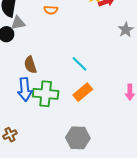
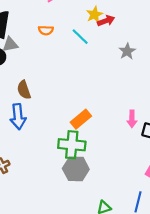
cyan line: (80, 64) -> (80, 37), moved
green cross: (46, 94) -> (72, 145), moved

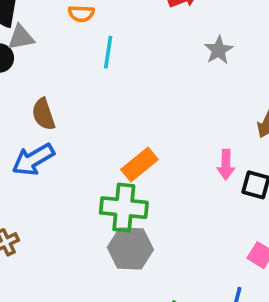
cyan line: (80, 37) -> (108, 52), moved, turned 54
blue arrow: (18, 117) -> (33, 159), turned 65

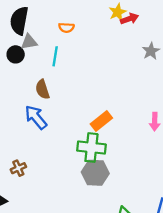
cyan line: (108, 52) -> (55, 56), moved
blue arrow: (33, 159) -> (36, 117), turned 80

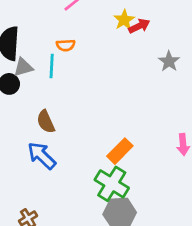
cyan line: (55, 56) -> (52, 66), moved
green cross: (91, 148) -> (112, 184), turned 32

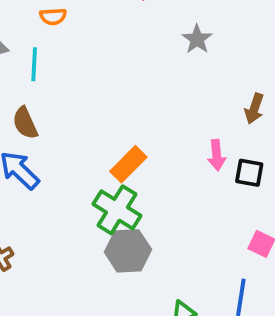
cyan line: (52, 66) -> (34, 64), moved

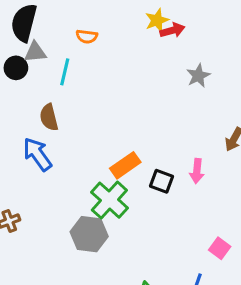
black square: (249, 173) -> (161, 181), moved
gray hexagon: (128, 251) -> (89, 234), moved

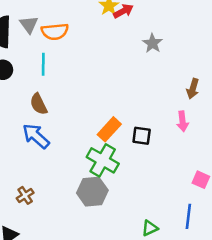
orange semicircle: (87, 36) -> (55, 32), size x1.5
gray triangle: (35, 52) -> (29, 25), moved, turned -48
pink arrow: (197, 171) -> (183, 121), moved

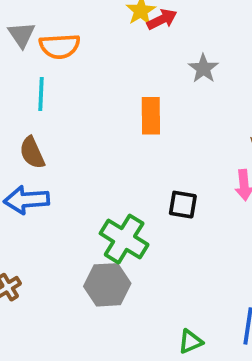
orange rectangle: (109, 129) -> (151, 116), moved, turned -45
blue arrow: (36, 136) -> (27, 200), turned -48

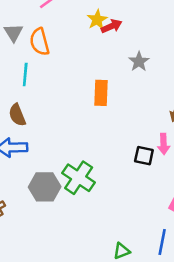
orange semicircle: (60, 46) -> (40, 42), turned 76
black square: (183, 205) -> (144, 156), moved
gray hexagon: (107, 285) -> (45, 187), moved

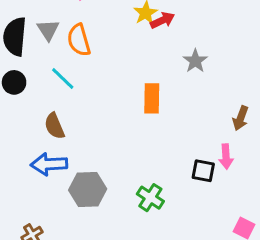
cyan line: (25, 74) -> (63, 79), turned -50
green cross: (79, 178) -> (150, 198), moved, size x0.7
gray hexagon: (45, 187) -> (88, 190), moved

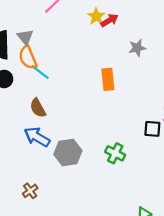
orange semicircle: (79, 40) -> (28, 57), moved
gray star: (195, 61) -> (137, 48), turned 30
blue arrow: (49, 164) -> (37, 137), turned 40

